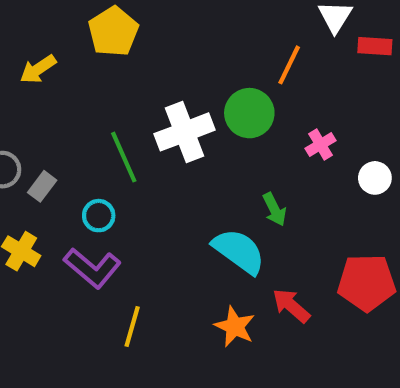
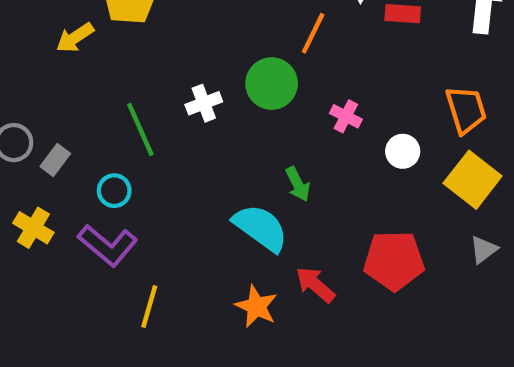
yellow arrow: (38, 69) -> (75, 38), moved
white cross: (184, 132) -> (204, 103), size x0.6
pink cross: (320, 144) -> (346, 116), turned -32

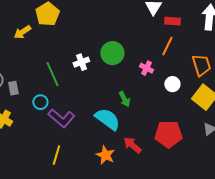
orange line: (313, 33) -> (167, 46), moved
gray rectangle: (55, 160) -> (13, 88), turned -48
purple L-shape: (108, 245) -> (61, 118), moved

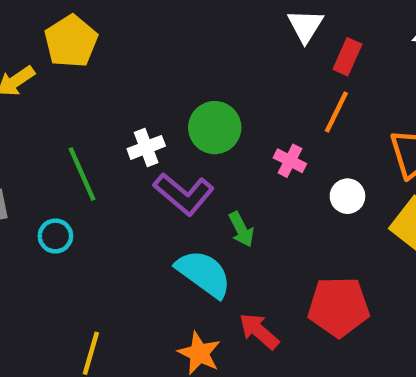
red rectangle: (172, 21) -> (347, 57), turned -70
purple L-shape: (61, 118) -> (184, 194), moved

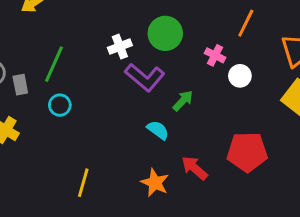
green line: (82, 174) -> (54, 64), moved, turned 48
white circle: (347, 196) -> (240, 76), moved
green arrow: (241, 229) -> (183, 101), turned -110
cyan semicircle: (204, 274) -> (158, 130), size x0.6

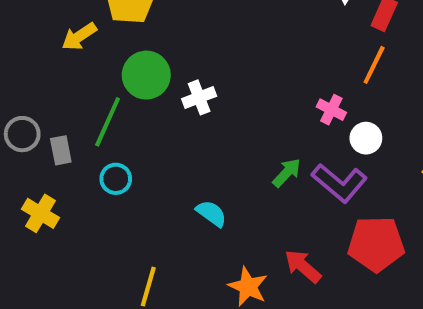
green circle: (165, 33) -> (146, 75), moved
purple L-shape: (145, 77) -> (339, 183), moved
cyan semicircle: (158, 130) -> (211, 213), moved

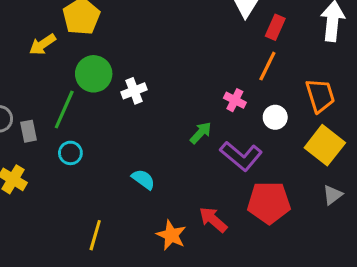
white circle: (366, 138) -> (275, 117), moved
green arrow: (287, 173) -> (201, 133), moved

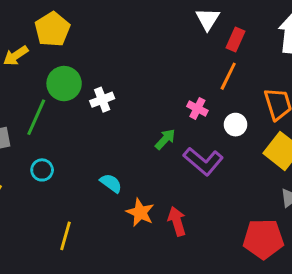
cyan circle: (70, 153) -> (42, 170), moved
red pentagon: (269, 203) -> (263, 239), moved
red arrow: (213, 220) -> (177, 221), turned 32
orange star: (171, 235) -> (140, 212), moved

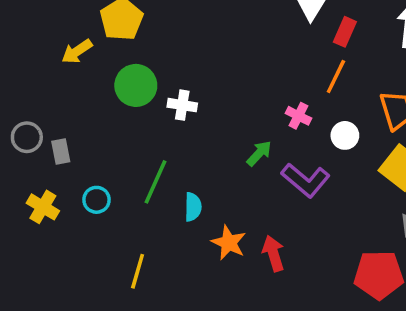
white cross: (102, 100) -> (182, 105), turned 30
green line: (36, 117) -> (155, 182), moved
cyan circle: (42, 170) -> (96, 200), moved
cyan semicircle: (111, 183) -> (193, 207), turned 55

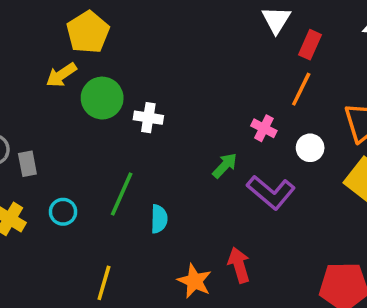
yellow arrow: (77, 51) -> (61, 75), moved
orange star: (229, 243) -> (195, 281), moved

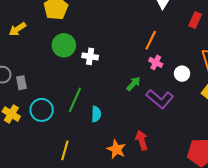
red rectangle: (310, 45) -> (195, 20), moved
yellow arrow: (61, 75) -> (17, 29), moved
orange line: (301, 89) -> (151, 40), moved
cyan circle: (63, 212) -> (42, 110), size x1.5

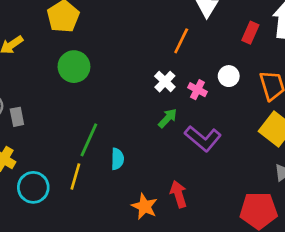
orange line: (151, 40) -> (181, 41), moved
white cross: (90, 56) -> (165, 82), moved, turned 35
white circle: (182, 74) -> (229, 76), moved
cyan circle: (42, 110) -> (33, 187), moved
yellow line: (65, 150) -> (75, 177), moved

